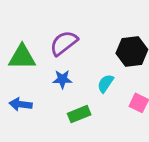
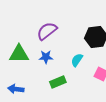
green triangle: (22, 57) -> (19, 54), moved
blue arrow: (21, 104) -> (16, 89), moved

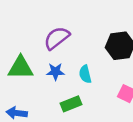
cyan semicircle: (77, 60) -> (85, 74), moved, turned -48

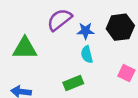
blue star: (55, 72) -> (86, 31), moved

